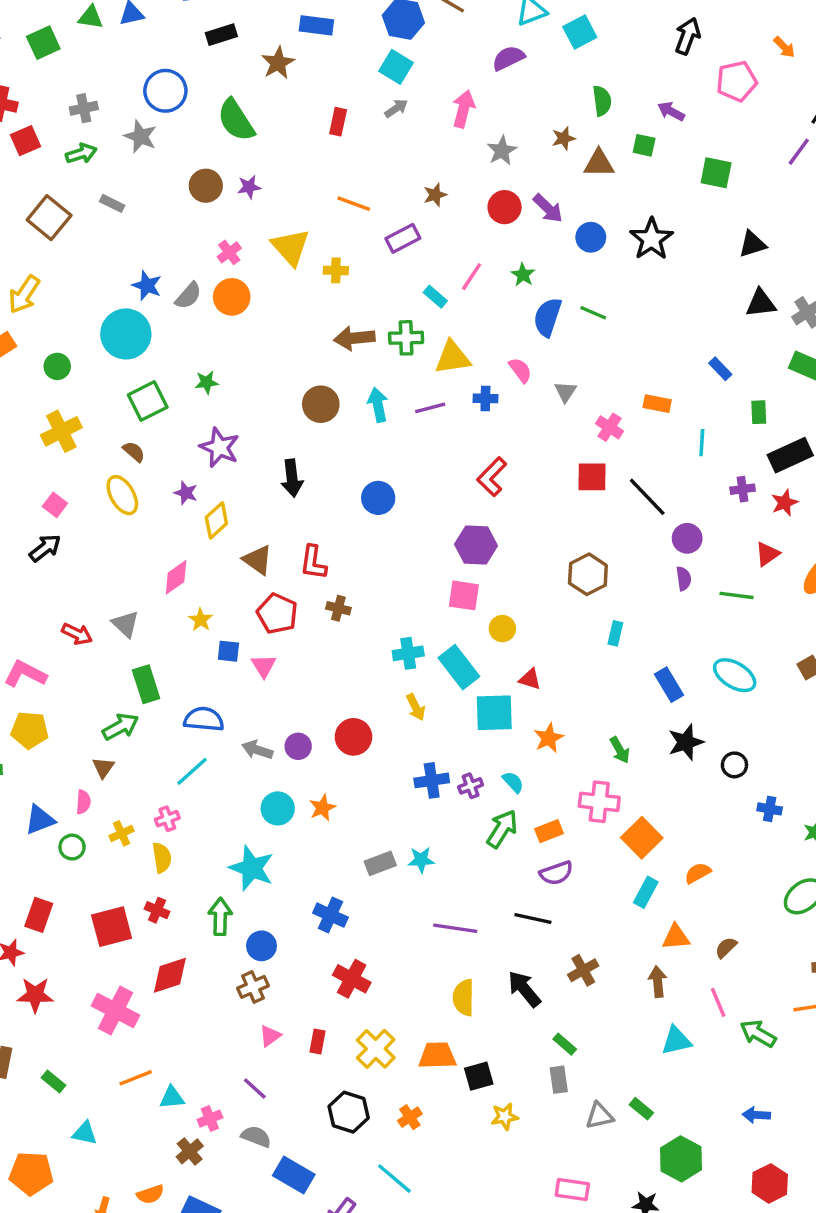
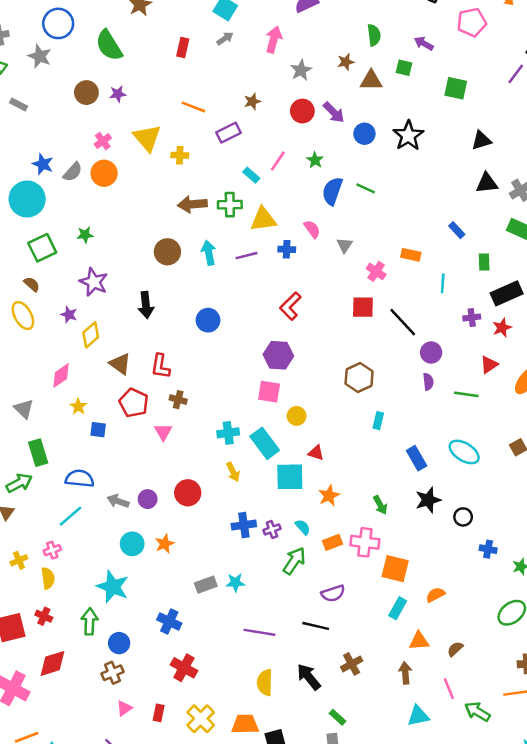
pink triangle: (264, 666) -> (163, 432), moved
orange rectangle: (549, 831) -> (333, 542), moved
orange square: (642, 838) -> (395, 569), turned -32

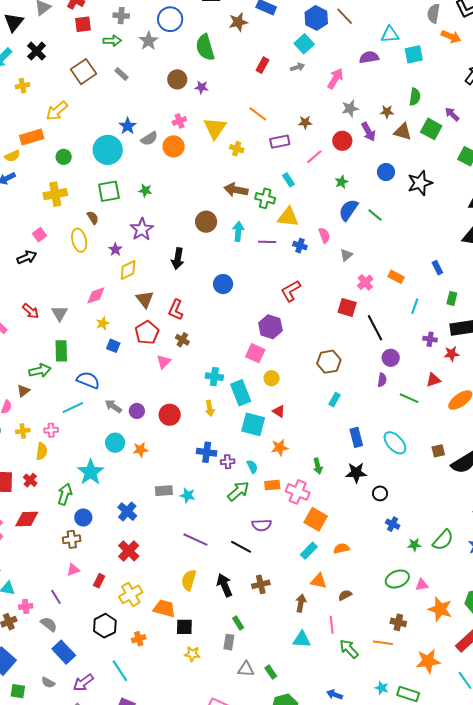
green square: (404, 68) -> (431, 129), size x1.5
purple arrow: (334, 112) -> (368, 132), moved
pink line: (278, 161) -> (314, 157), moved

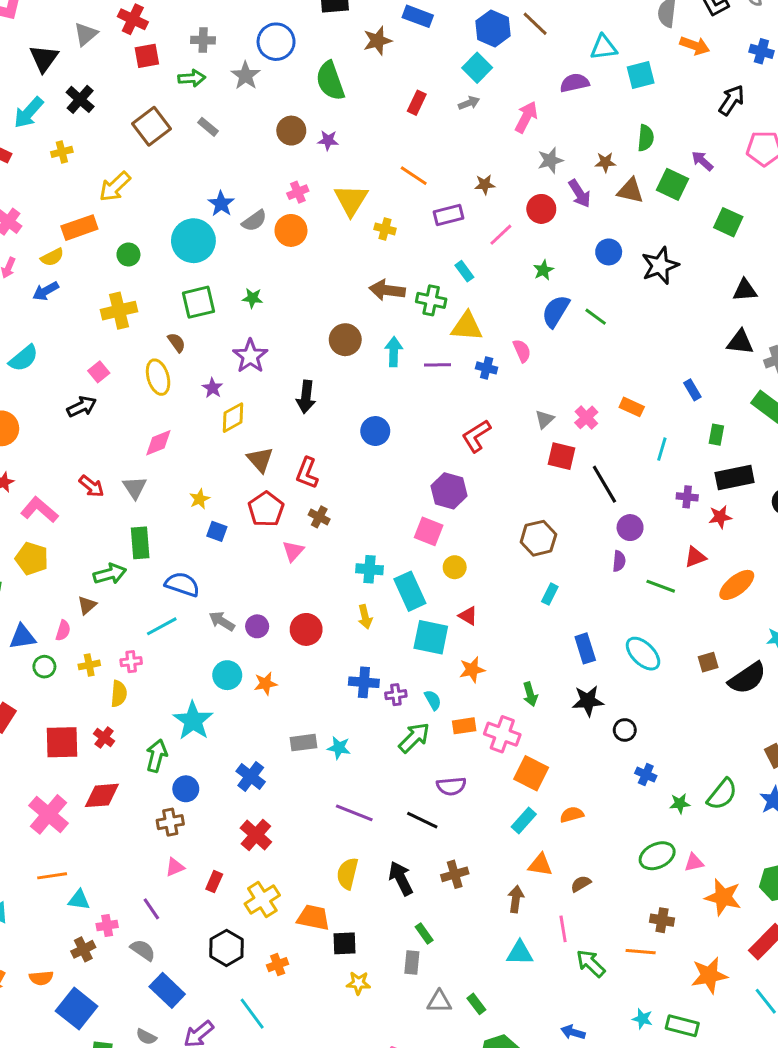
gray triangle: (346, 255) -> (544, 419), moved
pink diamond: (96, 295) -> (158, 443), moved

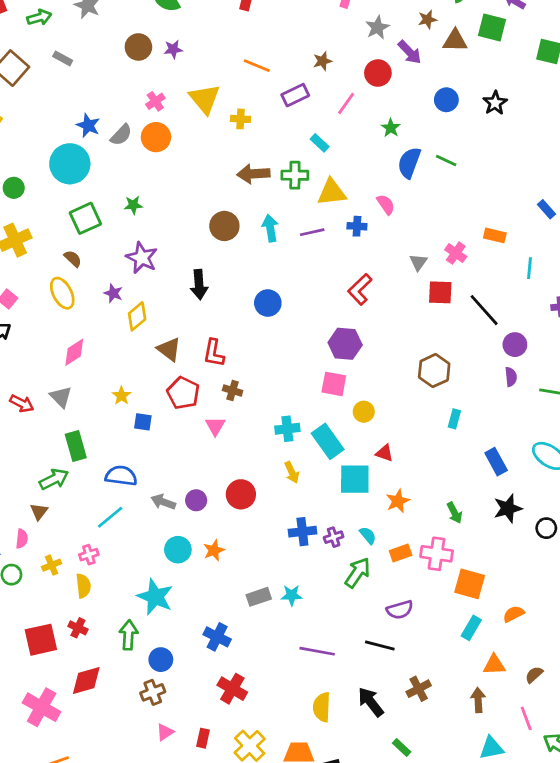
black star: (660, 266) -> (495, 103), size x0.7

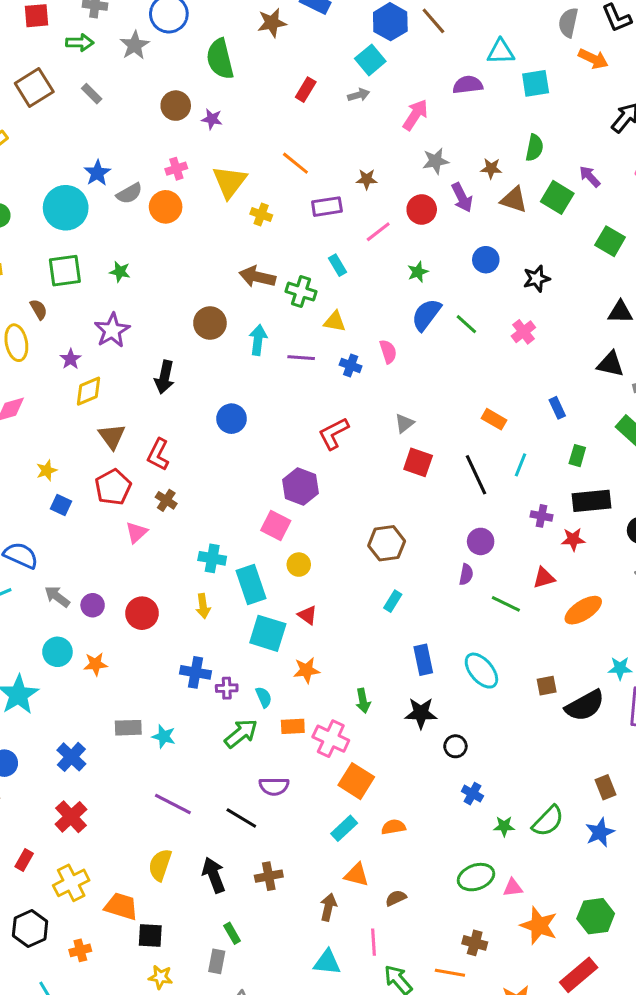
yellow triangle: (332, 192) -> (335, 321), size x0.7
pink cross: (456, 253) -> (523, 332), moved
black line: (484, 310) -> (476, 475), moved

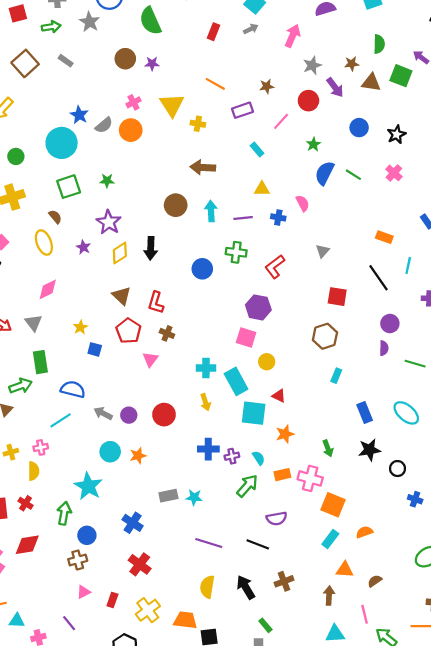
green cross: (301, 292) -> (236, 252), moved
yellow diamond: (88, 391) -> (120, 253), moved
red square: (418, 462) -> (337, 297), moved

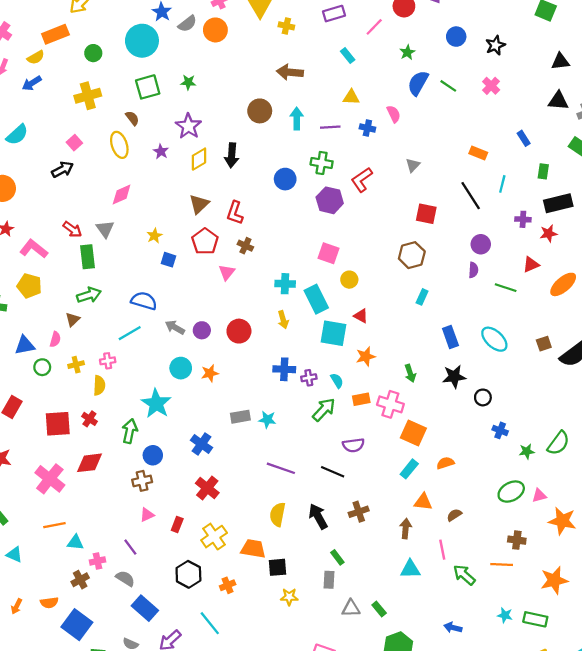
brown triangle: (122, 296) -> (199, 204), turned 30
purple hexagon: (258, 307) -> (330, 200), moved
green rectangle: (40, 362) -> (88, 257), moved

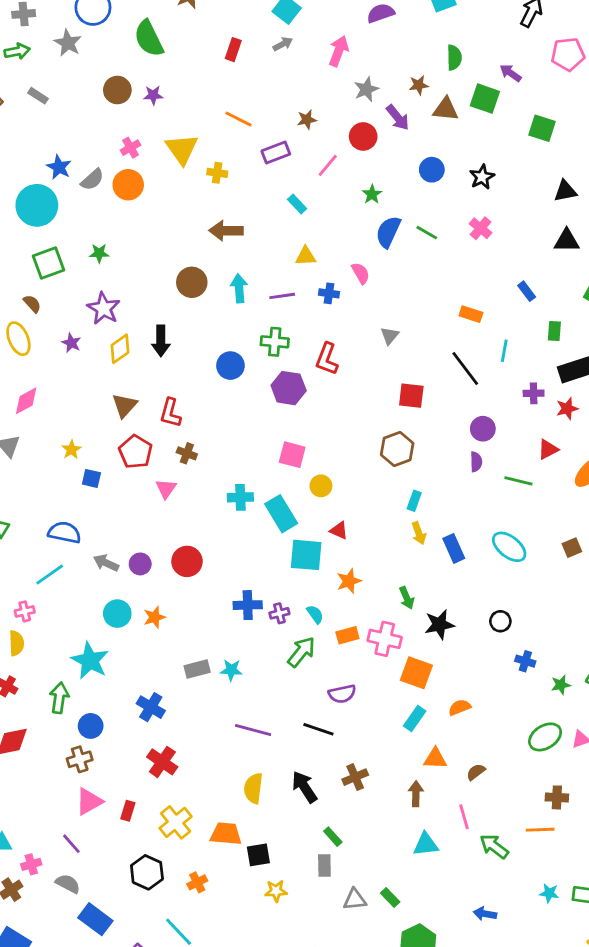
red L-shape: (362, 180) -> (327, 359), turned -30
yellow arrow: (283, 320) -> (419, 533), moved
black star: (454, 377) -> (439, 625), moved
pink triangle: (147, 515) -> (89, 801), size x1.5

